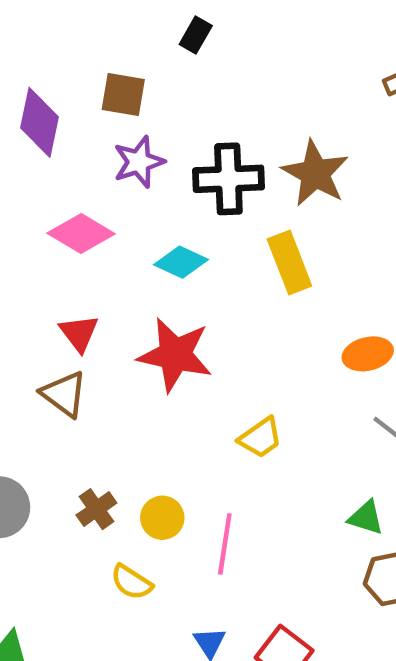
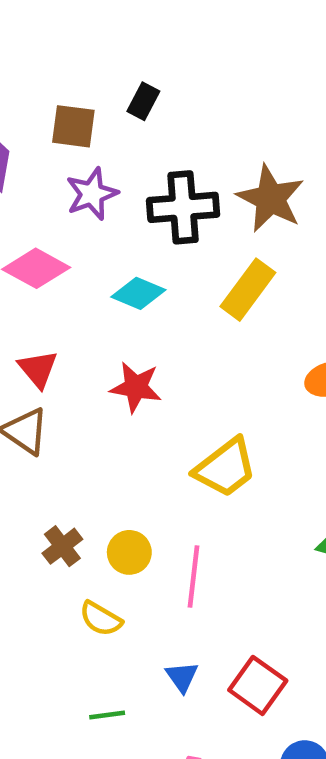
black rectangle: (196, 35) -> (143, 101), moved
yellow rectangle: (289, 262) -> (248, 290), turned 60
red star: (175, 355) -> (136, 387), size x0.7
yellow trapezoid: (260, 438) -> (225, 468), size x1.4

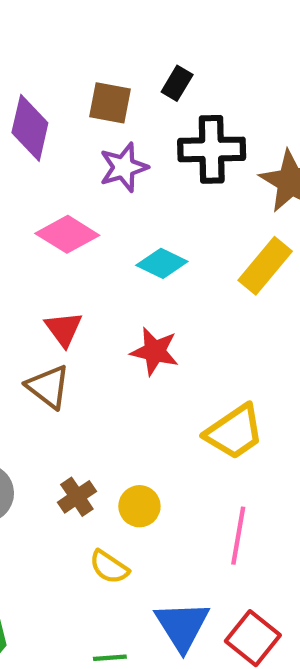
black cross: (183, 207) -> (212, 149), moved
pink line: (193, 576) -> (238, 536), moved
blue triangle: (182, 677) -> (182, 626), size x1.8

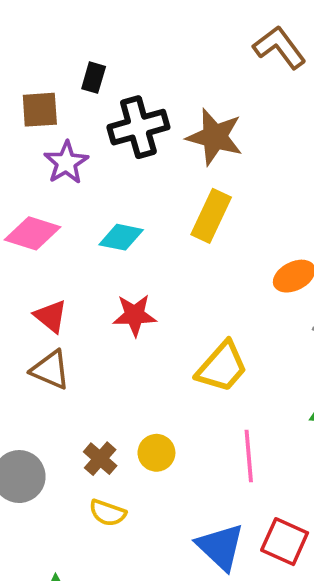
yellow semicircle: (109, 567) -> (108, 513), moved

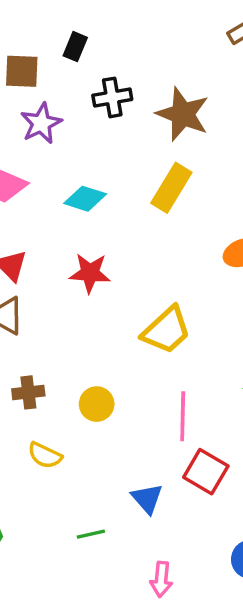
black cross: (138, 127) -> (112, 97), size x0.7
brown cross: (100, 459) -> (28, 392), moved, turned 36
red square: (285, 542) -> (206, 472), moved
blue triangle: (220, 547) -> (147, 498), size x0.7

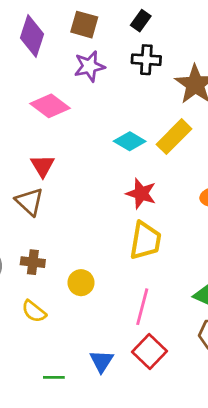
black rectangle: (75, 47) -> (141, 21), moved
cyan diamond: (85, 199) -> (130, 141), moved
red star: (90, 273) -> (141, 194), moved
yellow trapezoid: (166, 330) -> (145, 241), turned -51

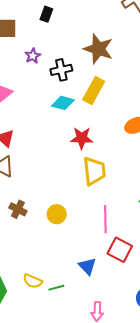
black cross: (146, 60) -> (61, 70), moved
purple star: (89, 66) -> (33, 56), moved, size x0.7
brown cross: (33, 262) -> (18, 209), turned 36
yellow semicircle: (34, 311) -> (33, 281), moved

